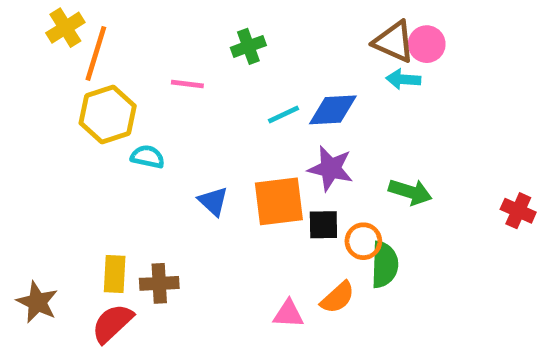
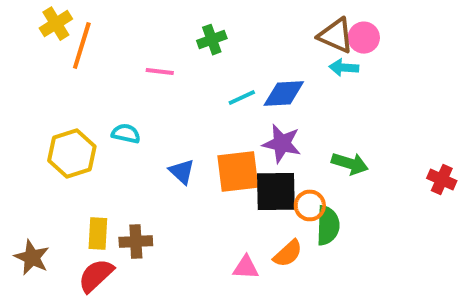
yellow hexagon: (108, 114) -> (72, 153), moved
black square: (323, 225) -> (276, 191), size x1.6

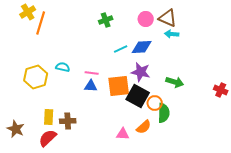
pink circle: (364, 38) -> (146, 19), moved
pink line: (160, 72) -> (92, 73), moved
blue triangle: (182, 171) -> (91, 86), turned -40
black square: (276, 191) -> (138, 96), turned 30

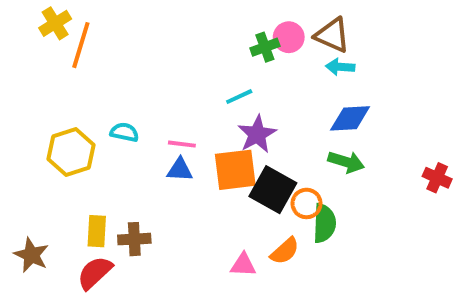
green cross: (106, 20) -> (265, 47), moved
blue diamond: (142, 47) -> (350, 118), moved
purple star: (141, 72) -> (257, 134), moved, turned 30

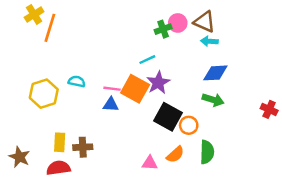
orange square: (235, 170) -> (135, 89), moved, turned 36
green semicircle: (324, 223) -> (207, 152), moved
red semicircle: (95, 273) -> (58, 168), turned 35

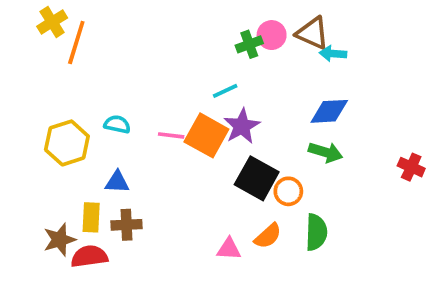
cyan arrow: (209, 41) -> (333, 54), moved
blue triangle: (111, 105) -> (117, 182), moved
brown star: (19, 157) -> (60, 240), moved, turned 30

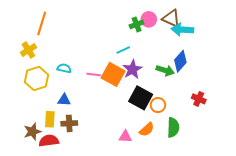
yellow cross: (52, 22) -> (28, 50), moved
cyan arrow: (333, 54) -> (182, 30), size x1.5
blue diamond: (329, 111) -> (180, 61), turned -45
green arrow: (326, 152) -> (165, 70), moved
red cross: (411, 167) -> (199, 99), moved

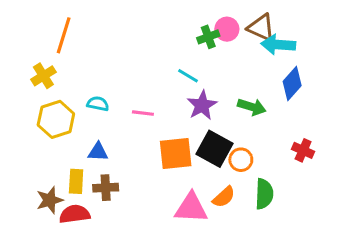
cyan line: (123, 50) -> (188, 76), turned 56
blue diamond: (180, 61) -> (292, 84), moved
orange square: (113, 74) -> (176, 153), moved, turned -35
pink triangle: (125, 137) -> (191, 208), size x1.6

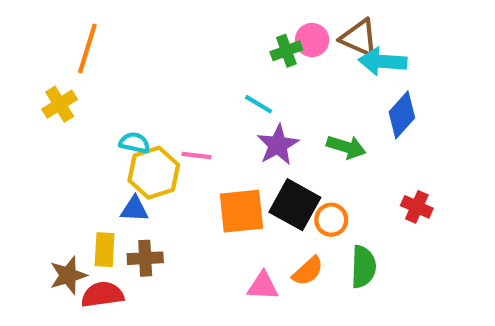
yellow hexagon: (56, 119) -> (154, 173), moved
pink triangle: (191, 208) -> (263, 286), size x0.7

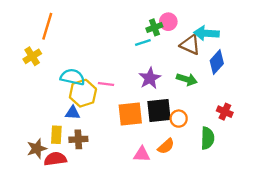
brown triangle: (359, 38) -> (190, 45), moved
cyan line: (259, 104) -> (143, 42), moved, turned -49
cyan semicircle: (134, 143) -> (73, 77), size x1.5
black square: (295, 205) -> (159, 110), turned -35
green semicircle: (363, 267) -> (207, 138), moved

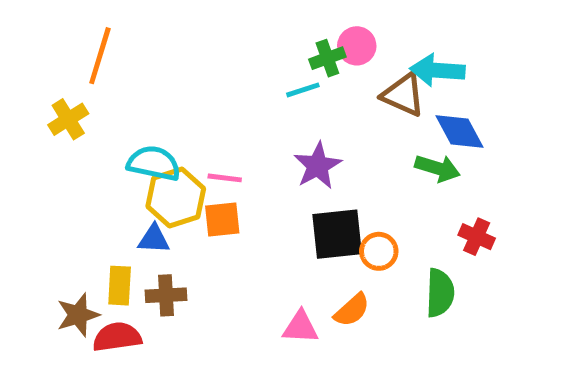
blue diamond: (217, 62) -> (459, 131), turned -70
green arrow: (187, 79) -> (437, 168), moved
orange square: (130, 114) -> (222, 220), moved, size x0.7

